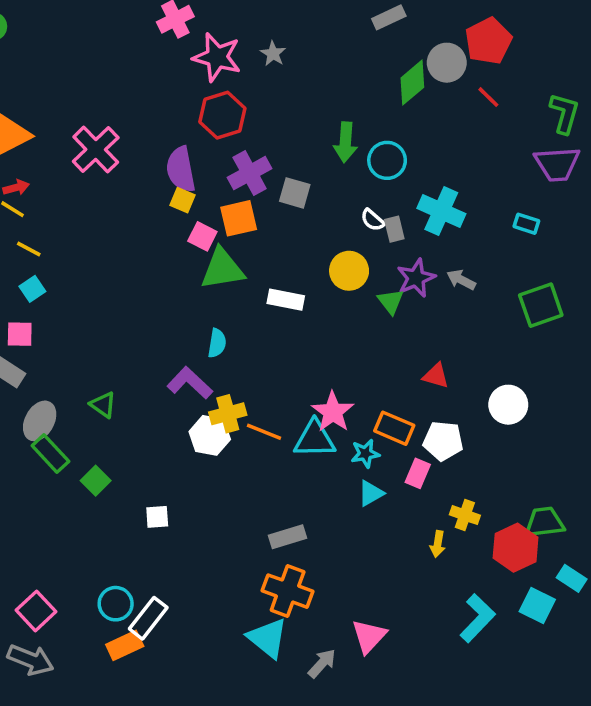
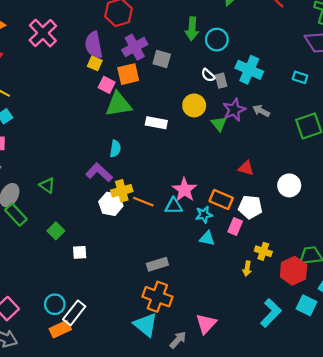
cyan triangle: (315, 439) -> (174, 206), size x0.7
green square: (96, 481) -> (56, 231), moved
cyan triangle: (371, 493) -> (207, 238), turned 42

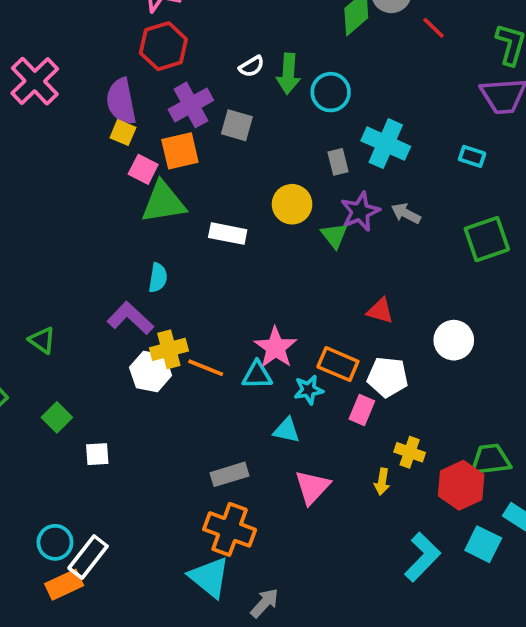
white semicircle: (208, 75) -> (252, 66), moved, turned -72
cyan triangle: (207, 238) -> (287, 430), moved
pink triangle: (206, 324) -> (312, 487), moved

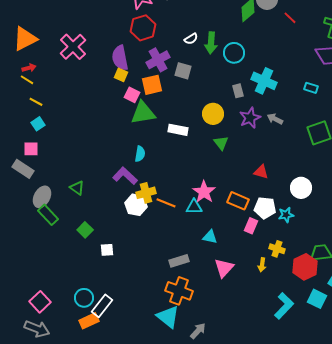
green triangle: (334, 235) -> (221, 143), moved
cyan star: (309, 390) -> (286, 215), moved

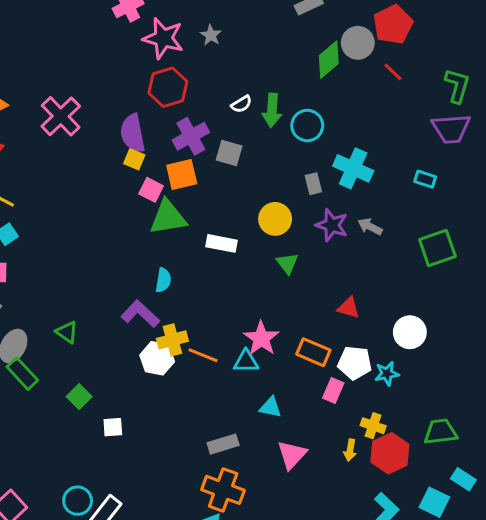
purple star: (250, 118) -> (332, 225), turned -30
red hexagon: (305, 267) -> (390, 453), moved

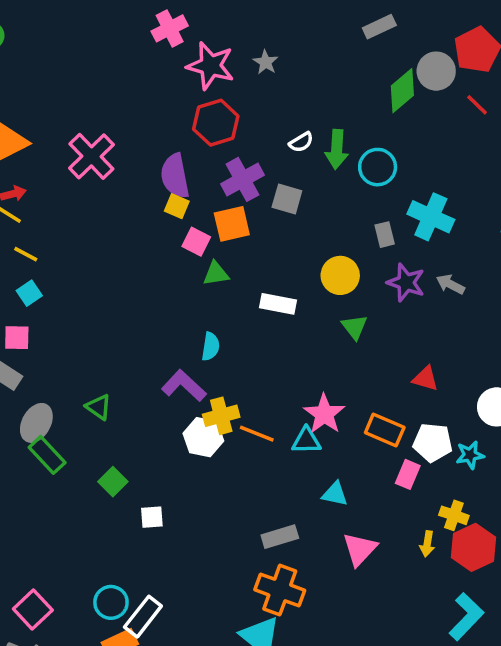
green triangle: (168, 217) -> (216, 274), size x0.6

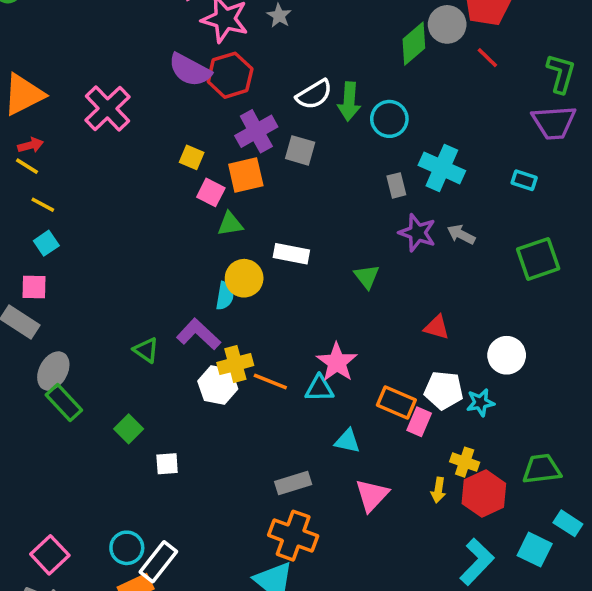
white semicircle: (301, 142) -> (314, 94), size x1.5
purple semicircle: (175, 176) -> (190, 70), moved, turned -51
yellow circle: (340, 275) -> (244, 278), moved
green triangle: (99, 407) -> (146, 350), moved
orange rectangle: (385, 430) -> (396, 403), moved

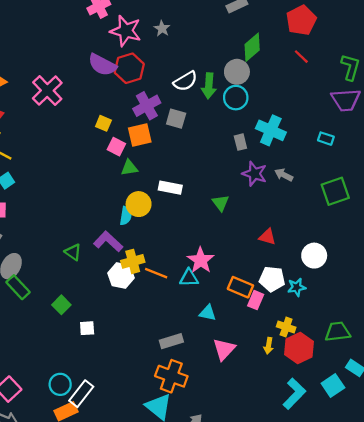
gray circle: (447, 24) -> (237, 72), moved
cyan square: (535, 550) -> (333, 386), turned 30

